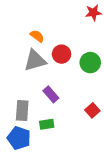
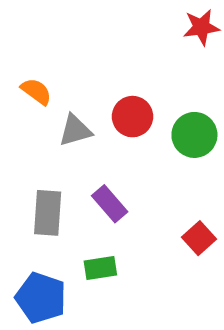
orange semicircle: (37, 36) -> (36, 91), moved
gray triangle: (35, 60) -> (75, 130), size x0.7
gray rectangle: (22, 110) -> (48, 213), moved

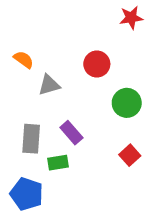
red circle: (133, 117) -> (97, 64), moved
green circle: (194, 135) -> (127, 103), moved
green rectangle: (100, 268) -> (58, 163), moved

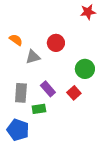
red circle: (97, 64) -> (56, 43), moved
red square: (130, 155) -> (74, 93), moved

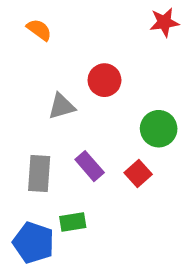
orange semicircle: (16, 40) -> (39, 30), moved
green rectangle: (39, 109) -> (73, 222), moved

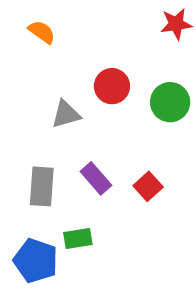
green circle: (159, 129) -> (170, 102), moved

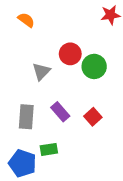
green circle: (170, 102) -> (94, 66), moved
gray triangle: (66, 114) -> (41, 71), turned -30

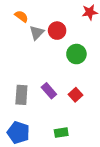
red circle: (70, 54) -> (57, 31), moved
gray triangle: (41, 71) -> (37, 33), moved
green rectangle: (49, 149) -> (61, 133), moved

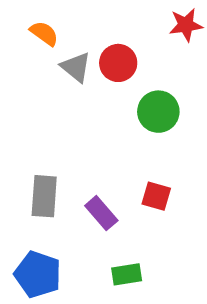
gray triangle: (37, 33) -> (76, 67), turned -35
purple rectangle: (49, 91) -> (101, 213), moved
red square: (75, 95) -> (156, 196), turned -32

